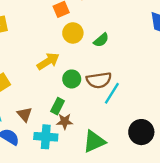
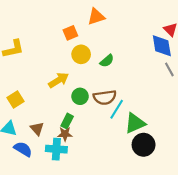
brown star: (65, 121) -> (65, 134), moved
green triangle: (94, 141) -> (135, 123), moved

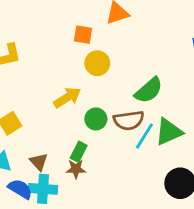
orange square: (70, 33) -> (83, 35), turned 32
green semicircle: (107, 61) -> (149, 90), moved, size x1.5
green triangle: (135, 123) -> (169, 132), moved
cyan cross: (56, 149) -> (43, 189), moved

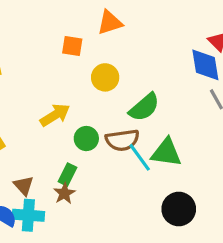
yellow circle: (97, 63) -> (105, 77), moved
green triangle: (169, 132) -> (166, 153), turned 32
cyan line: (144, 136) -> (140, 157), turned -68
brown star: (76, 169) -> (64, 193), turned -30

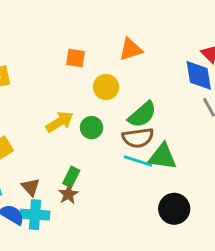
orange triangle: (110, 23) -> (131, 49), moved
green circle: (86, 139) -> (92, 128), moved
brown semicircle: (122, 140) -> (138, 138), moved
cyan line: (140, 157) -> (138, 161), turned -36

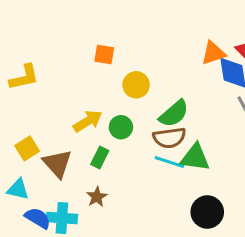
orange triangle: (131, 49) -> (213, 53), moved
green rectangle: (71, 177) -> (100, 157), moved
brown triangle: (31, 187) -> (57, 164), moved, size x1.5

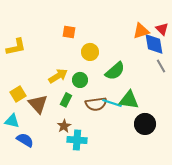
brown semicircle: (169, 138) -> (96, 104), moved
black circle: (207, 212) -> (145, 124), moved
cyan cross: (62, 218) -> (77, 140), moved

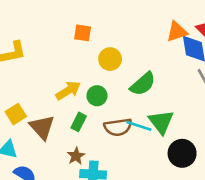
green triangle: (129, 100) -> (161, 122), turned 45

